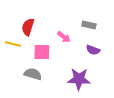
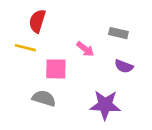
red semicircle: (28, 27) -> (37, 21), moved
yellow line: (13, 44) -> (25, 48), moved

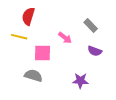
gray rectangle: (118, 33) -> (91, 25), turned 32
purple star: (105, 105) -> (80, 81), size x0.7

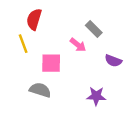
gray rectangle: (91, 25) -> (94, 29), moved
yellow line: (19, 37) -> (23, 44), turned 56

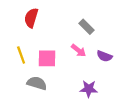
yellow line: (23, 44) -> (21, 55), moved
pink arrow: (78, 45) -> (79, 50), moved

